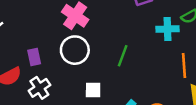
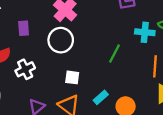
green line: (123, 56) -> (115, 53), moved
purple rectangle: (34, 57) -> (24, 28), moved

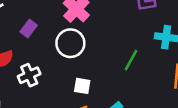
purple rectangle: (24, 28) -> (29, 29), turned 40

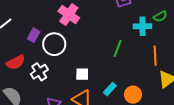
white circle: (70, 43) -> (54, 44), moved

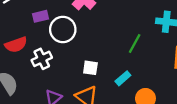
purple rectangle: (34, 35) -> (41, 16), turned 40
cyan rectangle: (110, 89) -> (123, 78), moved

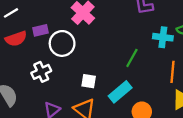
red semicircle: (16, 45) -> (16, 39), moved
cyan rectangle: (123, 78) -> (120, 92), size x1.5

